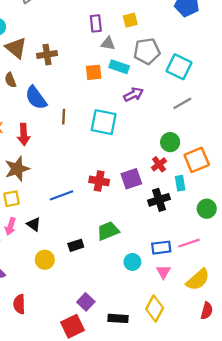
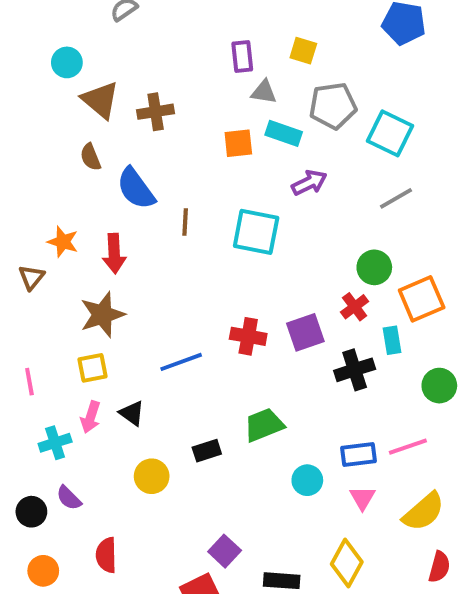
yellow square: (130, 20) -> (303, 51), turned 32

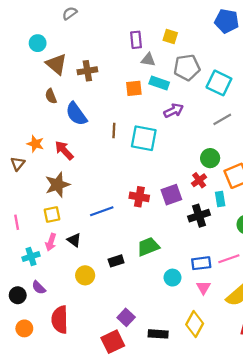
brown line: (185, 222) -> (114, 130), moved
red arrow: (114, 254) -> (64, 150), turned 140
red semicircle: (106, 555) -> (60, 320), size x1.4

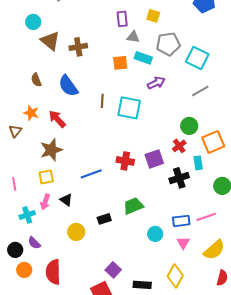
brown semicircle: (51, 96) -> (36, 80), moved
orange circle: (24, 328) -> (24, 270), moved

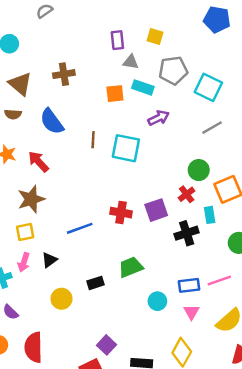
brown triangle: (50, 41) -> (20, 84), moved
brown semicircle: (36, 80) -> (13, 114), turned -64
black triangle: (66, 200) -> (49, 260), turned 48

